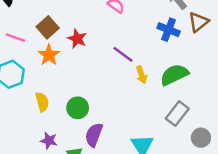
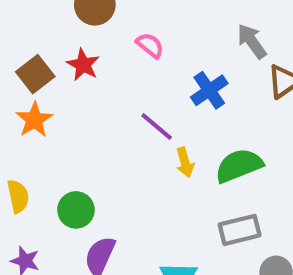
blue cross: (169, 30) -> (209, 90), moved, turned 30
red star: (77, 39) -> (83, 65), moved
gray rectangle: (177, 114) -> (240, 230), turned 35

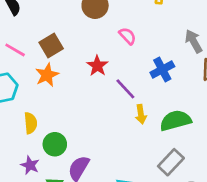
red star: (83, 65) -> (97, 66), moved
green circle: (76, 210) -> (55, 144), moved
gray rectangle: (240, 230) -> (171, 162), turned -40

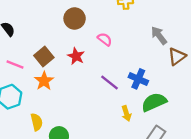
red star: (97, 66) -> (76, 56), moved
blue cross: (162, 70) -> (138, 79), moved, turned -30
yellow arrow: (141, 114) -> (126, 113), moved

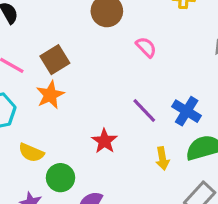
red star: (76, 56) -> (104, 141), moved
yellow semicircle: (37, 122) -> (31, 153), turned 119

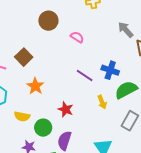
orange star: (50, 95) -> (35, 86), moved
red star: (104, 141) -> (66, 109), moved

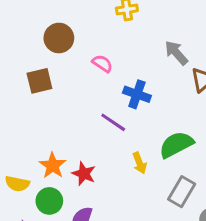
brown square: (24, 57) -> (39, 81), moved, turned 30
blue cross: (110, 70) -> (137, 94), moved
orange star: (35, 86) -> (53, 166), moved

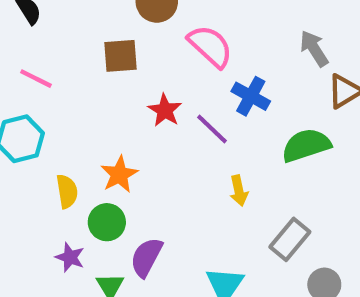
pink semicircle: (102, 64) -> (210, 46), size x1.6
green semicircle: (176, 145) -> (306, 145), moved
red star: (84, 174) -> (165, 110), moved
yellow semicircle: (17, 184) -> (67, 191), turned -120

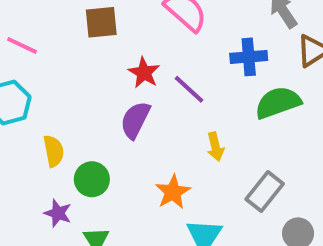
blue cross: (251, 96) -> (249, 57), moved, turned -32
orange star: (119, 174) -> (173, 192), moved
purple semicircle: (146, 257) -> (135, 120), moved

